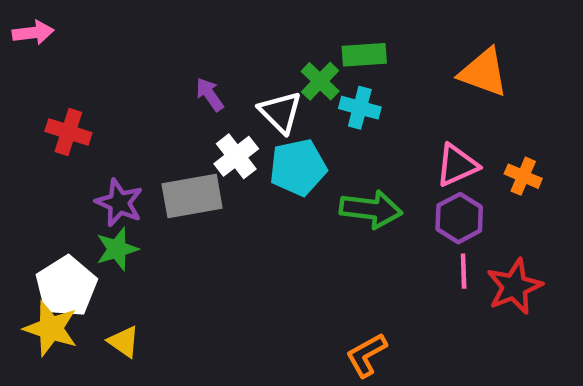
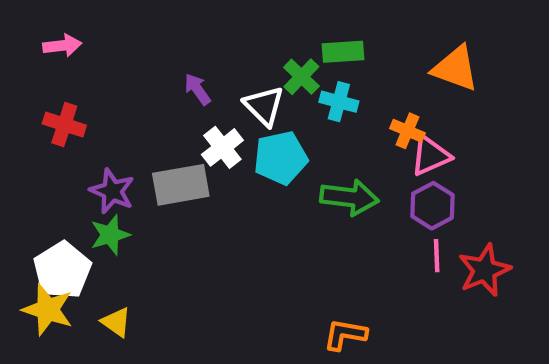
pink arrow: (33, 33) -> (62, 46), moved
orange cross: (523, 176) -> (408, 131), moved
orange L-shape: (366, 355) -> (345, 335), turned 39

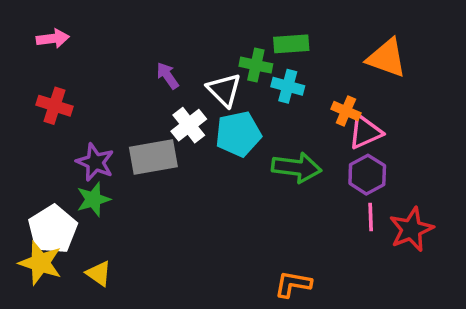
green cross: (301, 77) -> (256, 65), turned -32

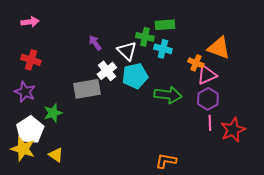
orange triangle: (387, 58) -> (219, 48), moved
purple star: (95, 162) -> (25, 92), moved

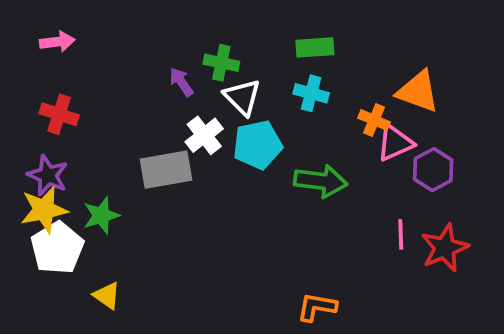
green cross: (145, 37) -> (221, 63), moved
purple hexagon: (208, 99) -> (433, 170), moved
yellow star: (23, 149) -> (44, 210), moved, turned -30

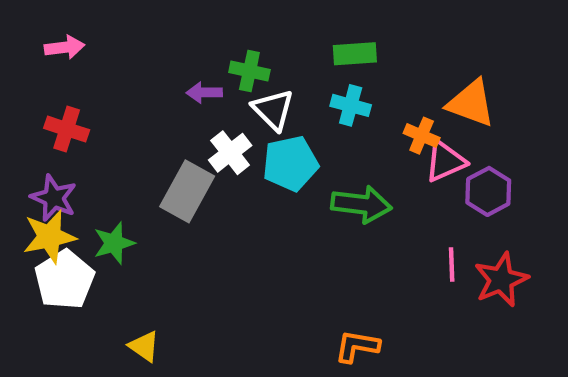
purple arrow: (181, 82) -> (204, 92), turned -56
gray rectangle: (166, 170) -> (187, 191), turned -51
yellow triangle: (107, 296) -> (144, 346), moved

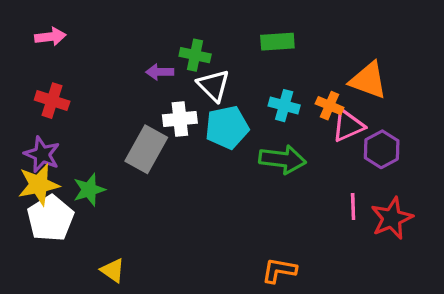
cyan cross: (351, 105) -> (284, 106), moved
white cross: (230, 153) -> (180, 119), turned 32

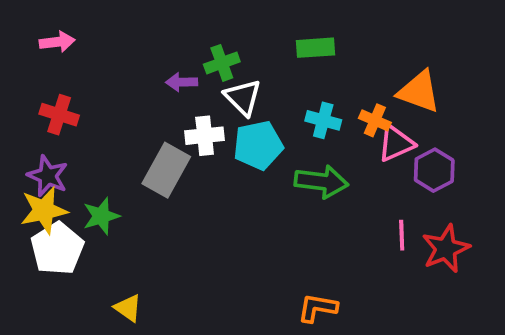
green cross: (195, 55) -> (222, 63), turned -32

